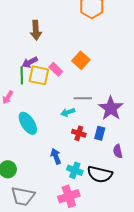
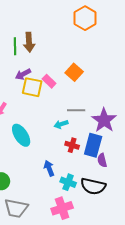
green line: (22, 75) -> (15, 46), moved
blue rectangle: (100, 133) -> (93, 145), size x1.6
purple semicircle: (118, 151) -> (102, 160), moved

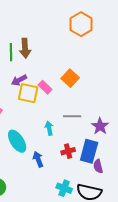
purple star: (104, 120) -> (100, 126), size x0.7
cyan arrow: (61, 124) -> (49, 128), moved, turned 96
red cross: (72, 145) -> (68, 151), turned -32
blue arrow: (49, 168) -> (38, 159), moved

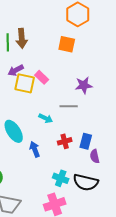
orange square: (70, 78) -> (67, 44), moved, turned -30
purple star: (100, 126) -> (84, 85), moved, turned 30
cyan arrow: (49, 128) -> (46, 118), turned 128
blue rectangle: (89, 151) -> (86, 141), size x0.7

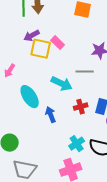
cyan arrow: (46, 118) -> (62, 84), size x1.5
cyan cross: (61, 178) -> (77, 144), turned 35

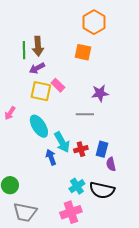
purple arrow: (32, 36) -> (37, 68), moved
cyan arrow: (62, 84) -> (62, 142), moved, turned 35
cyan ellipse: (30, 97) -> (39, 126), moved

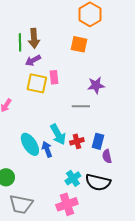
pink rectangle: (58, 85) -> (54, 77), turned 40
cyan ellipse: (39, 126) -> (30, 144), moved

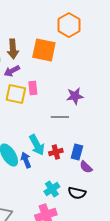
orange square: (79, 44) -> (44, 50), moved, size x1.4
purple semicircle: (107, 156) -> (86, 167), turned -32
black semicircle: (98, 182) -> (77, 193), size x0.7

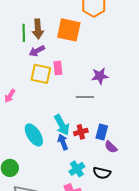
blue arrow: (26, 160) -> (63, 142), moved

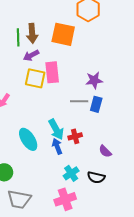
pink rectangle: (58, 68) -> (52, 72), size x1.5
blue rectangle: (102, 132) -> (96, 104), moved

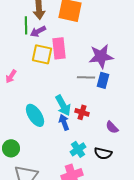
green line: (18, 37) -> (26, 25), moved
purple star: (94, 80) -> (101, 56), size x1.4
red cross: (75, 136) -> (82, 112), turned 32

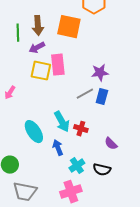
green line: (26, 25) -> (18, 33), moved
purple star: (101, 56) -> (100, 73), size x0.7
gray line: (86, 77) -> (85, 94), turned -30
blue arrow: (64, 122) -> (58, 148), moved

